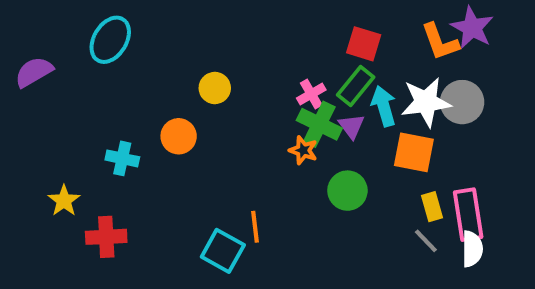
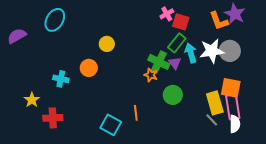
pink cross: (311, 94) -> (167, 14), moved
orange square: (414, 152) -> (231, 88), moved
yellow rectangle: (432, 207) -> (215, 103), size x1.6
orange line: (255, 227) -> (136, 113), moved

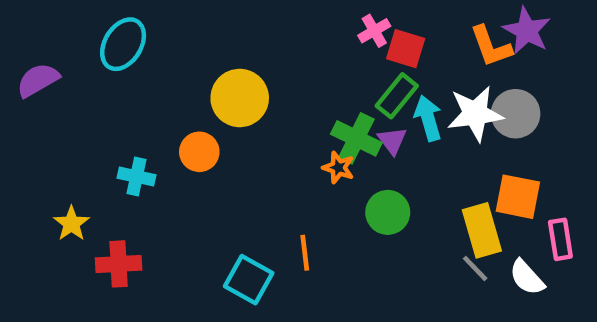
yellow circle: (107, 44) -> (240, 98), size x1.6
pink rectangle: (233, 107) -> (560, 239), moved, size x0.7
white semicircle: (235, 124) -> (527, 277), turned 138

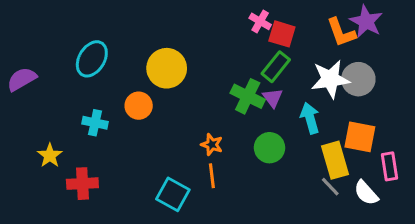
pink cross: (374, 31) -> (260, 21), turned -30
cyan ellipse: (123, 44) -> (92, 59), moved
purple semicircle: (38, 80) -> (22, 79), moved
cyan arrow: (428, 118) -> (310, 118), moved
orange star: (338, 168) -> (212, 145), moved

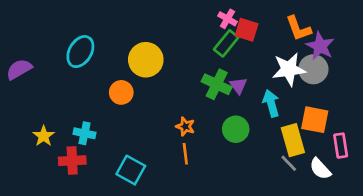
purple star: (366, 21) -> (320, 46), moved
green rectangle: (276, 67) -> (226, 43), moved
cyan cross: (95, 123) -> (84, 133), moved
cyan square: (173, 194) -> (131, 170), moved

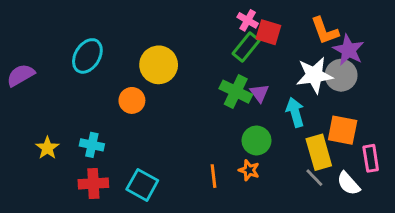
orange star: (185, 126) -> (249, 170), moved
orange line: (185, 154) -> (213, 176), moved
red cross: (72, 161) -> (93, 183), moved

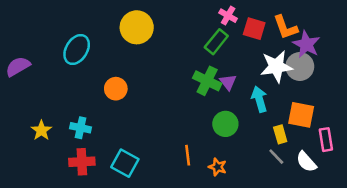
pink cross: (248, 20) -> (228, 16), moved
red square: (268, 32) -> (254, 29), moved
yellow circle: (159, 65) -> (137, 27), moved
yellow rectangle: (319, 152) -> (280, 134), size x0.6
orange star: (249, 170) -> (218, 167), moved

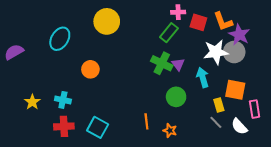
pink cross: (228, 16) -> (178, 12), turned -32

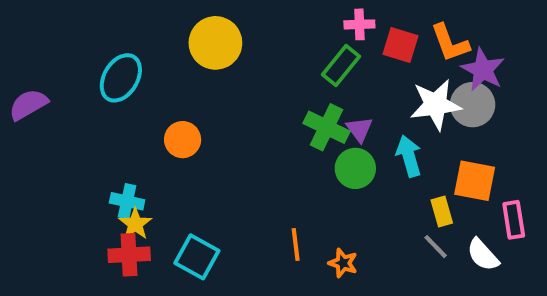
green circle: (176, 97) -> (355, 168), moved
yellow star: (32, 102) -> (135, 224), moved

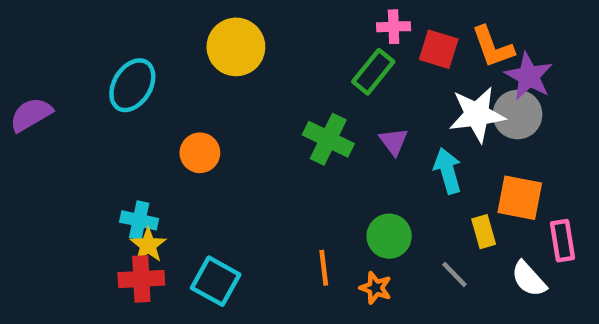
green cross: (327, 127) -> (328, 139), moved
green circle: (355, 168) -> (389, 236), moved
gray line: (436, 247) -> (454, 274), moved

